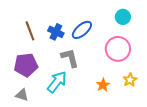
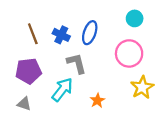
blue ellipse: (82, 30) -> (90, 33), turned -30
yellow star: (130, 80) -> (142, 87), size x1.5
orange star: (103, 85) -> (97, 101), moved

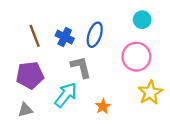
gray triangle: (24, 104) -> (25, 110), turned -32

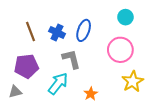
gray triangle: (25, 110) -> (15, 92), moved

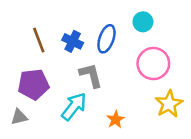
cyan circle: (125, 17) -> (143, 22), moved

